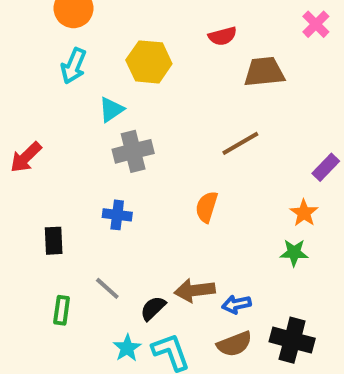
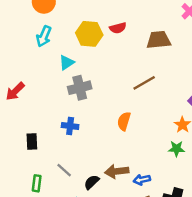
red semicircle: (223, 36) -> (118, 28), moved

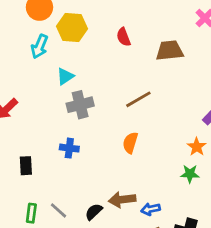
red semicircle: (118, 28) -> (123, 37), turned 84
yellow hexagon: (89, 34) -> (72, 28), moved
brown line: (144, 83) -> (138, 99), moved
gray line: (64, 170) -> (58, 210), moved

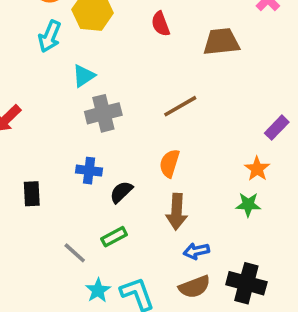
brown arrow: (122, 200) -> (177, 212), moved, turned -80
black semicircle: (94, 212) -> (121, 192), moved
green rectangle: (31, 213) -> (114, 237), moved, turned 54

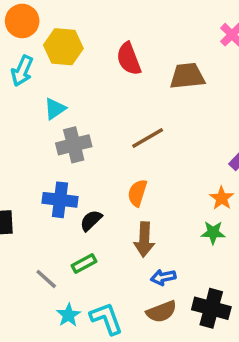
red semicircle: (161, 24) -> (129, 59), size x1.4
blue cross: (89, 171) -> (60, 200), size x1.4

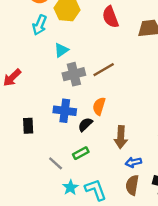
brown line: (148, 138) -> (104, 70), moved
orange semicircle: (137, 193) -> (99, 106), moved
brown semicircle: (161, 312) -> (132, 185), turned 120

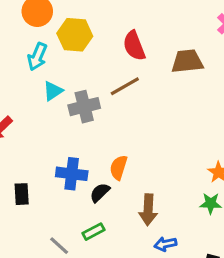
cyan triangle: (61, 50) -> (53, 91), moved
brown line: (104, 70) -> (125, 86), moved
gray cross: (74, 74) -> (84, 107), moved

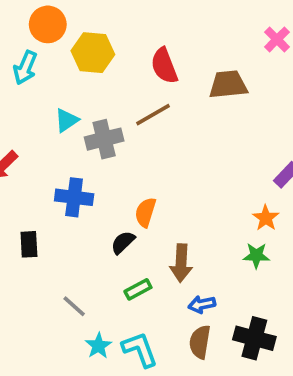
cyan arrow: (37, 57) -> (25, 68), moved
blue cross: (72, 174) -> (74, 197), moved
green rectangle: (94, 232) -> (138, 289), moved

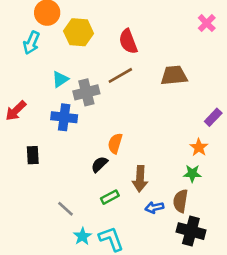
brown trapezoid: (228, 85) -> (174, 75), moved
blue cross: (74, 197) -> (64, 117), moved
black rectangle: (29, 244) -> (33, 155), moved
brown semicircle: (200, 342) -> (181, 201), moved

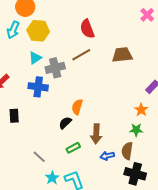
yellow hexagon: (79, 32) -> (38, 31), moved

